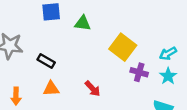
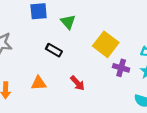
green triangle: (83, 23) -> (68, 22), turned 42
black rectangle: (46, 61) -> (54, 50), moved

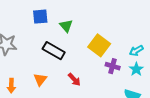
black rectangle: (54, 50) -> (54, 51), size x1.5
orange triangle: (39, 83) -> (40, 80), turned -48

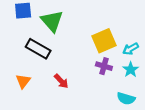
green triangle: (66, 26) -> (52, 21), size x1.5
yellow square: (99, 45) -> (104, 41), moved, turned 30

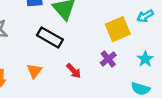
cyan arrow: (131, 49) -> (145, 16), moved
purple cross: (104, 66) -> (108, 59), moved, turned 35

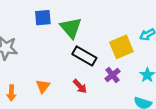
black rectangle: (50, 37) -> (84, 56), moved

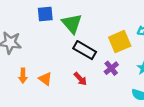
orange triangle: (43, 86) -> (45, 79), turned -32
orange arrow: (11, 93) -> (23, 76), moved

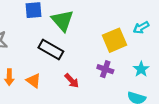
black rectangle: (85, 50) -> (51, 49), moved
purple cross: (111, 68) -> (105, 69), turned -32

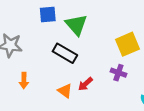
orange triangle: (34, 81) -> (65, 91), moved
red arrow: (72, 81) -> (85, 84), turned 91

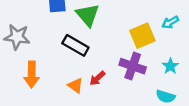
purple cross: (118, 73) -> (133, 66), size x1.5
orange arrow: (24, 81) -> (32, 75), size x1.5

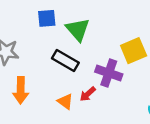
purple cross: (133, 66) -> (109, 73), moved

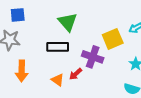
blue square: (47, 18) -> (18, 15), moved
black rectangle: (65, 61) -> (58, 47), turned -30

